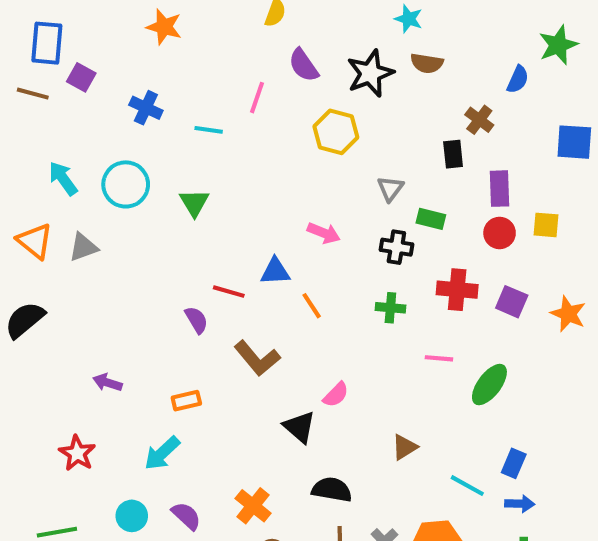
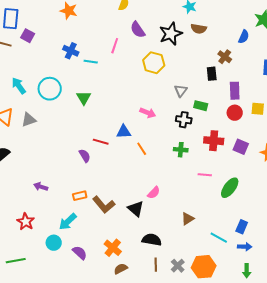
blue cross: (146, 108) -> (71, 51), moved
brown L-shape: (257, 358) -> (104, 205), moved
cyan circle: (132, 516) -> (54, 243), moved

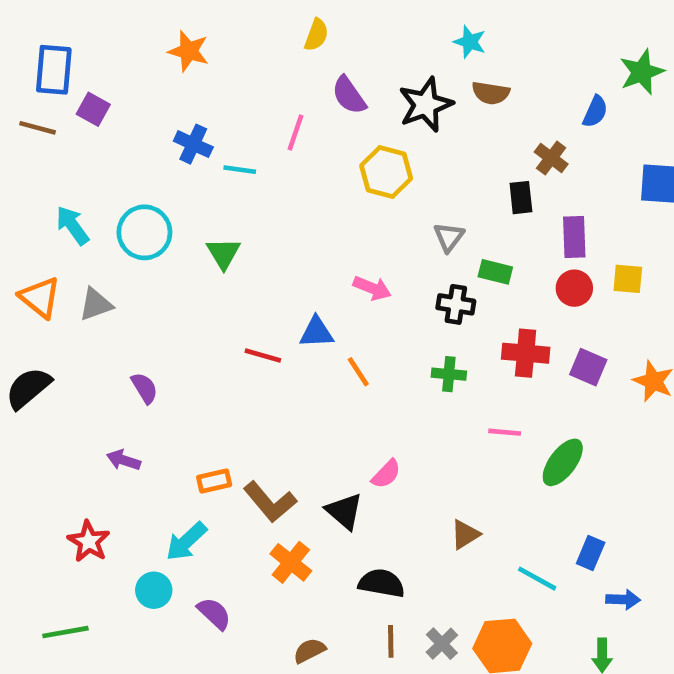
purple semicircle: (85, 156) -> (144, 388), moved
blue arrow: (245, 247) -> (623, 599), moved
orange cross: (113, 248) -> (291, 562), moved

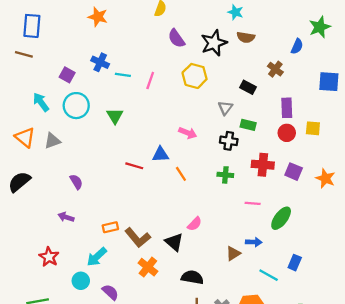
purple square: (93, 109) -> (67, 75), moved
pink line: (296, 132) -> (150, 81), moved
black rectangle: (521, 198) -> (248, 87), moved, turned -56
blue arrow: (623, 599) -> (254, 242), moved

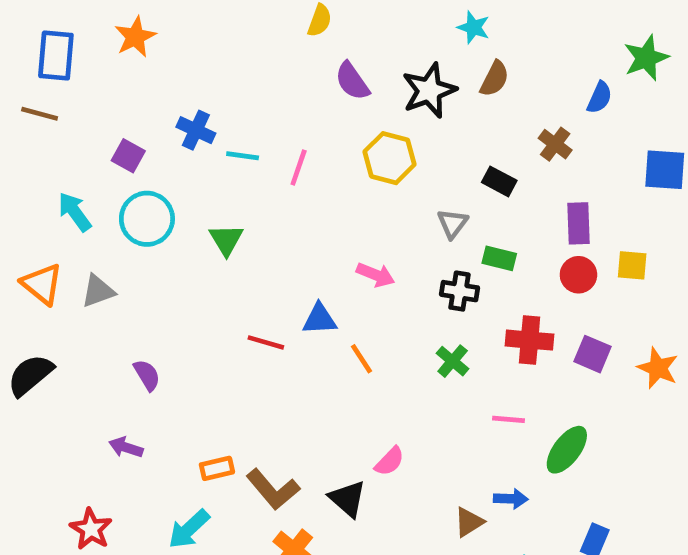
orange star: (98, 17) -> (135, 37), moved, turned 30
brown semicircle: (246, 37) -> (495, 79), turned -72
green cross: (225, 175) -> (453, 361), turned 35

